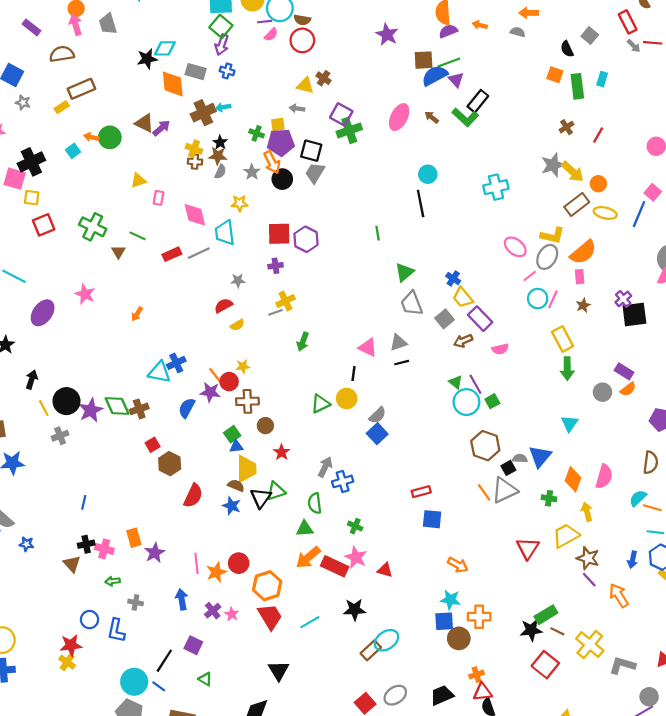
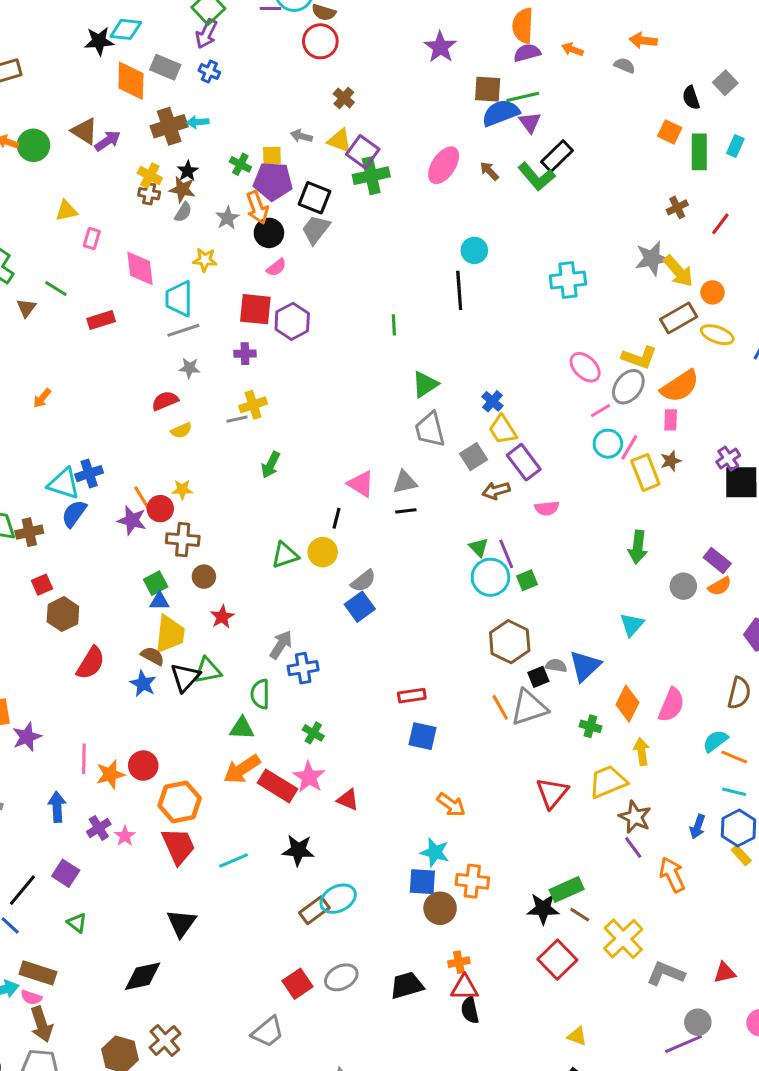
pink semicircle: (271, 35) -> (276, 267), moved
yellow triangle: (305, 85) -> (340, 141), moved
gray line: (199, 253) -> (183, 330), moved
yellow rectangle: (563, 339) -> (645, 472), moved
blue semicircle: (187, 408) -> (74, 514), moved

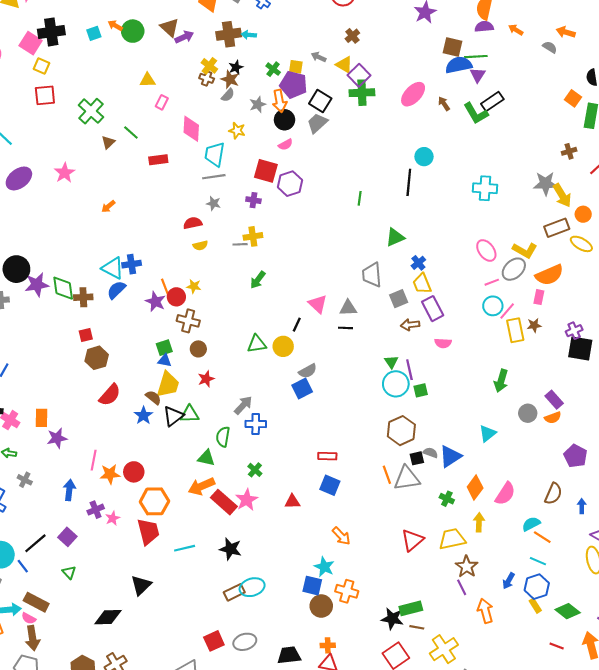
green triangle: (425, 384) -> (395, 237), moved
red triangle: (348, 800) -> (292, 502), moved, turned -35
brown line: (580, 915) -> (417, 627), turned -32

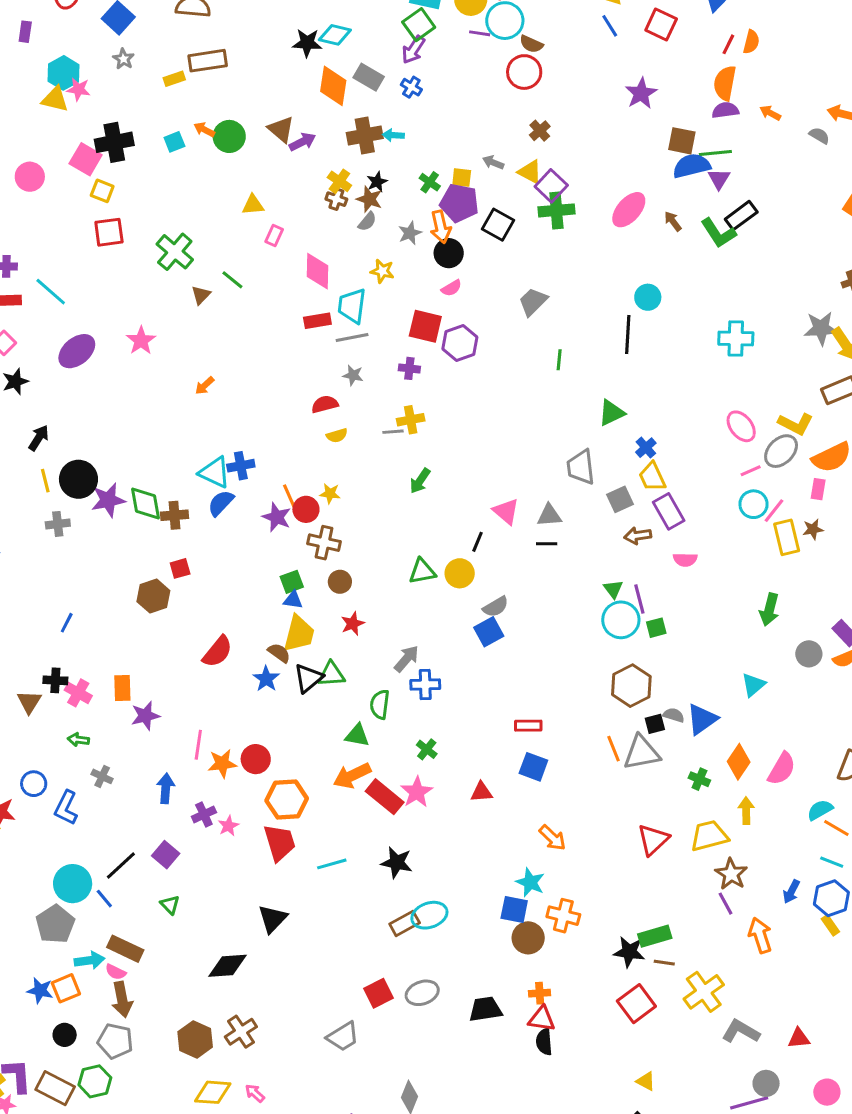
gray trapezoid: (317, 123) -> (533, 302), moved
red rectangle: (158, 160) -> (317, 321), moved
brown hexagon: (97, 358) -> (153, 596), moved

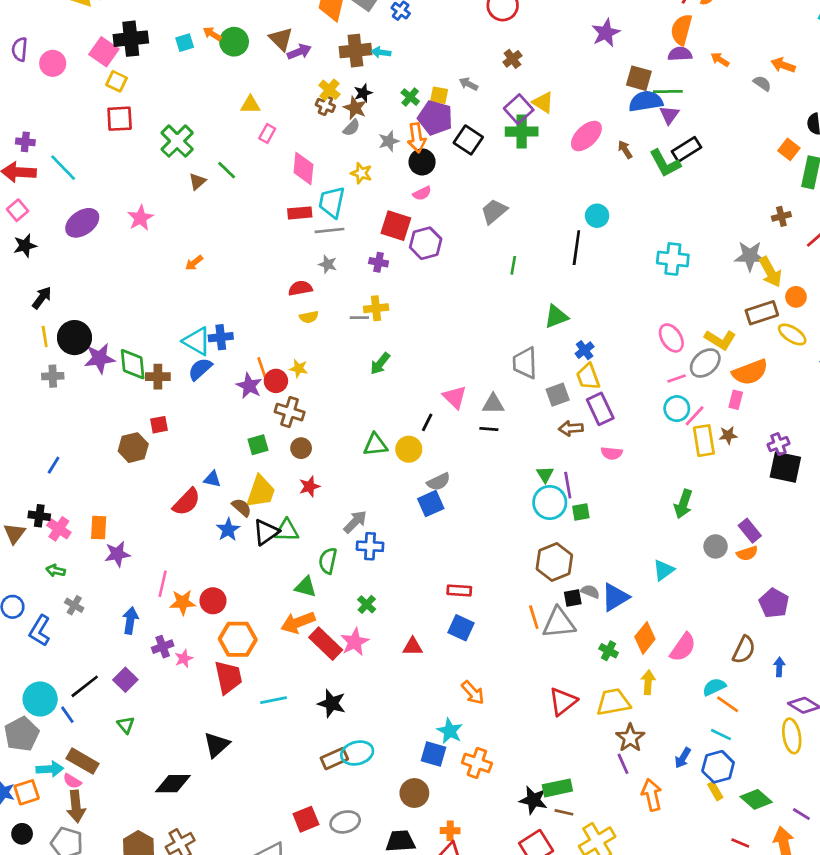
yellow triangle: (530, 172) -> (543, 102), moved
blue triangle: (293, 600) -> (212, 479), moved
brown circle: (528, 938) -> (414, 793), moved

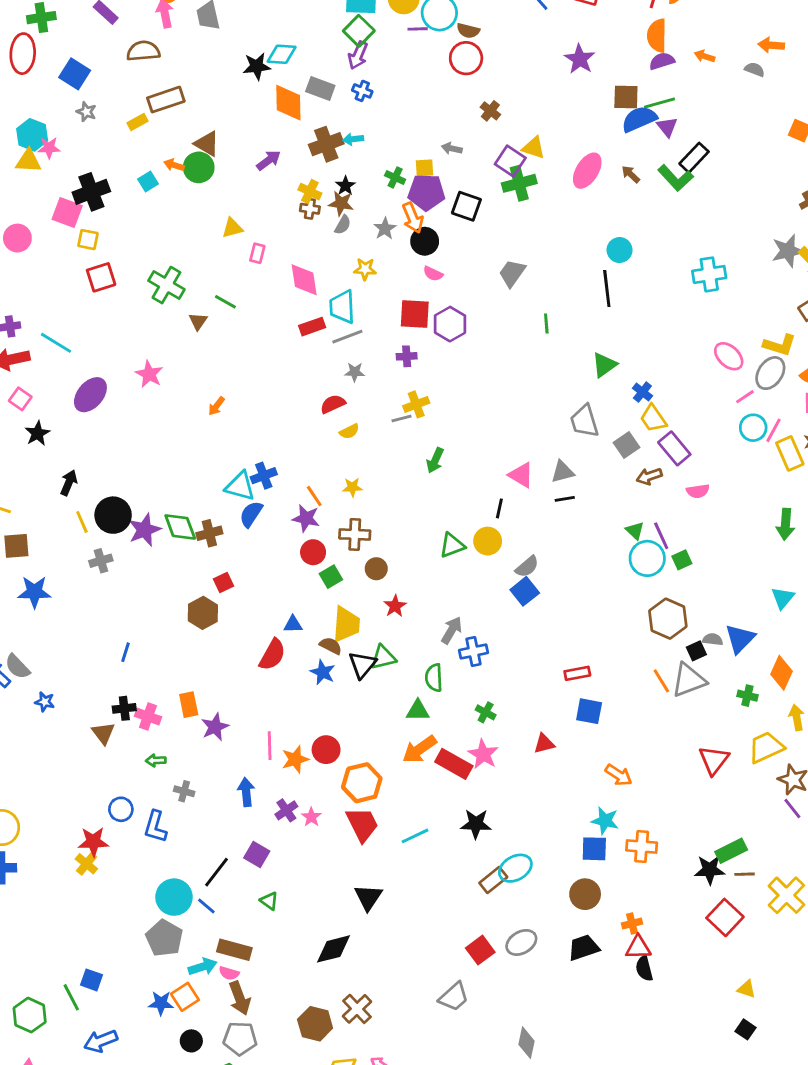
brown triangle: (281, 39) -> (207, 144), moved
pink semicircle: (422, 193) -> (433, 274), turned 66
red circle: (276, 381) -> (313, 552), moved

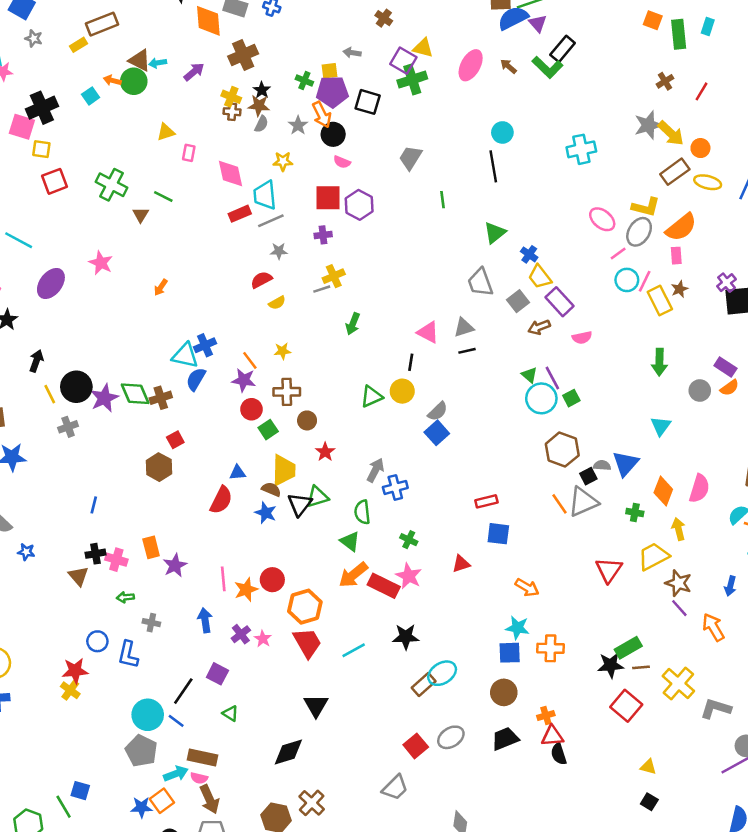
cyan arrow: (353, 139) -> (158, 63), moved
green triangle: (418, 711) -> (350, 541), turned 40

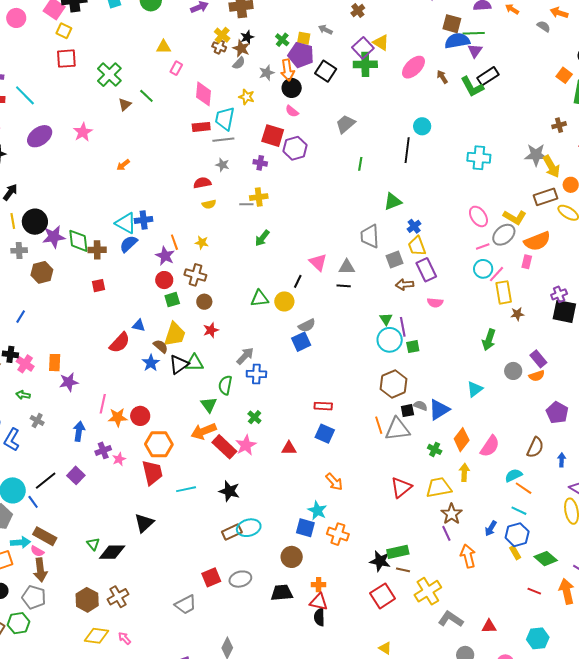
brown star: (680, 289) -> (517, 314), moved
brown hexagon: (159, 467) -> (42, 272), moved
green triangle: (230, 714) -> (93, 544), moved

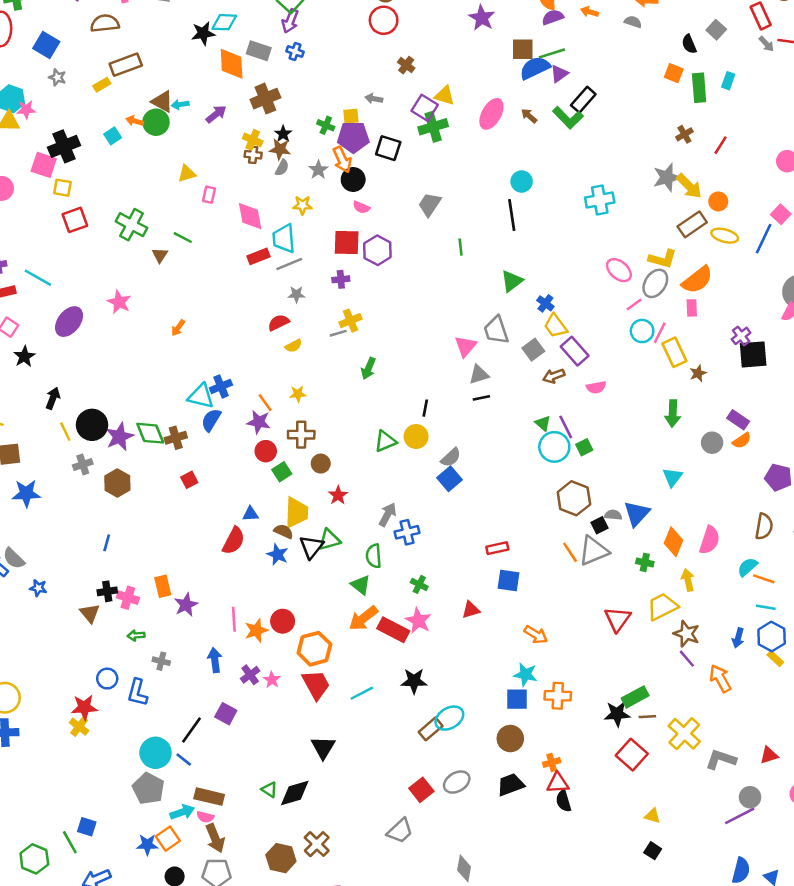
purple triangle: (475, 51) -> (559, 74), turned 35
pink triangle: (318, 262) -> (466, 346), moved, turned 42

